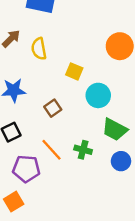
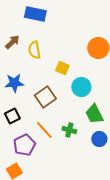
brown square: (53, 108) -> (45, 97), size x1.5
green trapezoid: (115, 130) -> (94, 114), turned 35
purple pentagon: (26, 169) -> (24, 145), turned -30

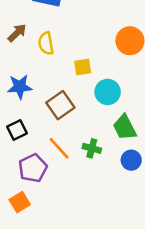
yellow square: (62, 68) -> (83, 67), turned -32

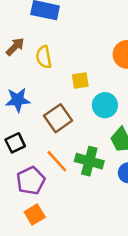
green cross: (92, 148) -> (89, 161), size x1.5
orange square: (20, 202) -> (35, 214), moved

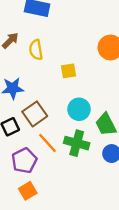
cyan circle: (105, 105) -> (79, 109), moved
brown square: (58, 118) -> (35, 114), moved

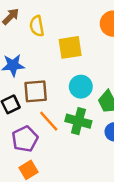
yellow square: (69, 71) -> (70, 47), size x1.5
brown square: (35, 114) -> (36, 91), turned 30

